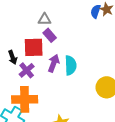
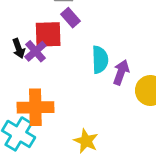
purple arrow: (54, 63) -> (121, 72), moved
purple cross: (27, 70) -> (35, 51), moved

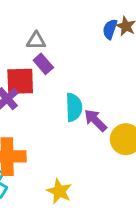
purple arrow: (121, 72) -> (95, 120), turned -65

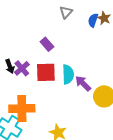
gray triangle: (36, 41) -> (66, 12), moved, turned -48
red square: (20, 81) -> (46, 72), moved

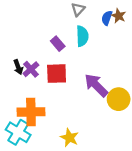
cyan semicircle: (68, 74) -> (82, 36), moved
purple arrow: (83, 83) -> (96, 85), size x1.4

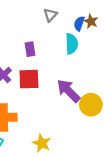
cyan semicircle: (82, 36) -> (72, 44), moved
purple rectangle: (58, 44) -> (30, 49), turned 32

